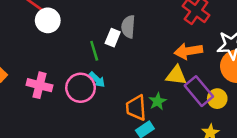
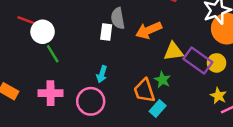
green line: (94, 51) -> (53, 54), moved
orange arrow: (188, 51) -> (149, 30), moved
cyan arrow: (97, 80) -> (102, 74), turned 77
pink circle: (81, 88) -> (91, 101), moved

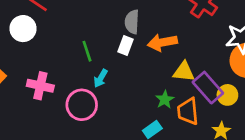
white circle: (43, 32) -> (23, 29), moved
white rectangle: (106, 32) -> (125, 46), moved
green line: (53, 54) -> (87, 51), moved
orange trapezoid: (144, 91) -> (188, 111), moved

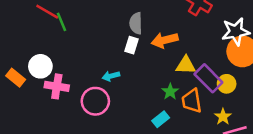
white circle: (23, 29) -> (40, 66), moved
green line: (87, 51) -> (61, 22), moved
cyan arrow: (101, 78) -> (111, 76), turned 49

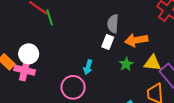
cyan arrow: (111, 76) -> (88, 67), turned -64
pink cross: (57, 86) -> (25, 70), moved
green star: (170, 92) -> (126, 64), moved

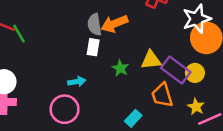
orange arrow: (136, 40) -> (114, 24), moved
cyan arrow: (88, 67) -> (77, 82), turned -104

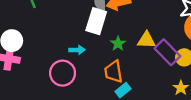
white rectangle: (93, 47) -> (96, 21), size x1.6
orange trapezoid: (162, 95) -> (114, 72), moved

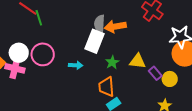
purple rectangle: (167, 52) -> (155, 73), size x0.6
pink circle: (63, 73) -> (43, 54), moved

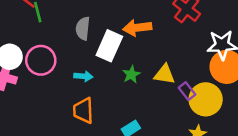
gray semicircle: (100, 24) -> (83, 28), moved
yellow circle: (170, 79) -> (206, 99), size x1.6
orange trapezoid: (106, 87) -> (83, 111), moved

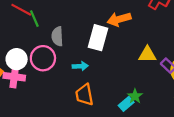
gray semicircle: (83, 28) -> (57, 36), moved
green star: (131, 74) -> (135, 96), moved

